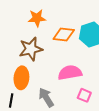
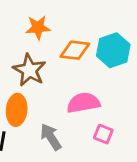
brown star: (31, 49) -> (29, 70), turned -30

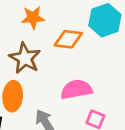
cyan hexagon: (113, 50) -> (105, 20), moved

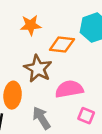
brown star: (25, 58) -> (38, 69), moved

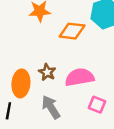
brown star: (38, 69) -> (47, 72), moved, size x0.6

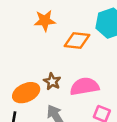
orange ellipse: (21, 83) -> (26, 93), turned 60

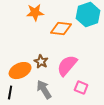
pink semicircle: (84, 86) -> (67, 66), turned -40

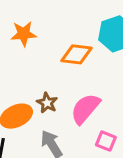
orange star: (35, 13) -> (24, 34), moved

